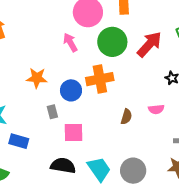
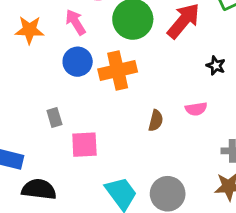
orange star: (37, 78) -> (29, 30), moved
blue circle: (71, 90) -> (78, 62), moved
black semicircle: (63, 166) -> (39, 189), moved

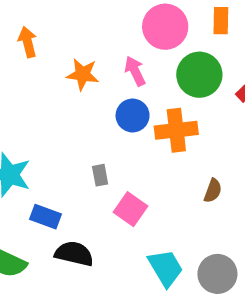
pink square: (84, 145) -> (130, 209), turned 32

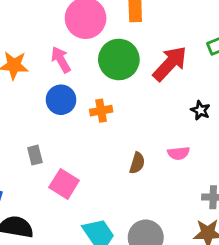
orange cross: (176, 130) -> (101, 111), size x0.6

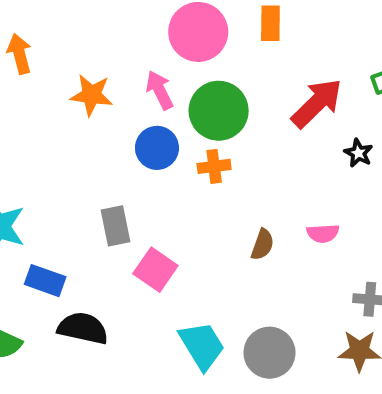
green circle: (119, 59) -> (219, 111), moved
black star: (200, 110) -> (358, 153), moved
gray rectangle: (35, 155) -> (116, 226), size x1.4

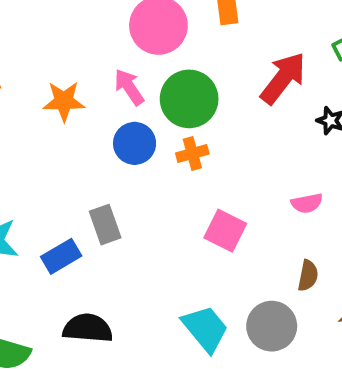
brown semicircle: (262, 245) -> (308, 276), moved
pink square: (155, 270) -> (225, 231), moved
blue rectangle: (45, 281) -> (61, 256), moved, turned -42

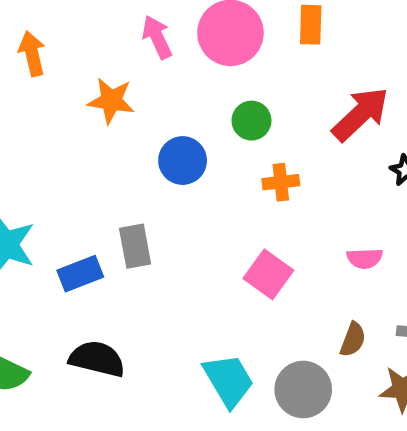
pink arrow: (129, 87) -> (157, 37), moved
green circle: (189, 99) -> (251, 121), size x0.6
orange cross: (192, 153) -> (281, 182), moved

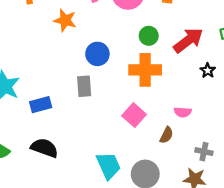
green circle: (251, 121) -> (149, 36), moved
orange cross: (281, 182) -> (145, 70), size x1.8
gray rectangle: (135, 246) -> (84, 86), moved
brown semicircle: (353, 339) -> (166, 135), moved

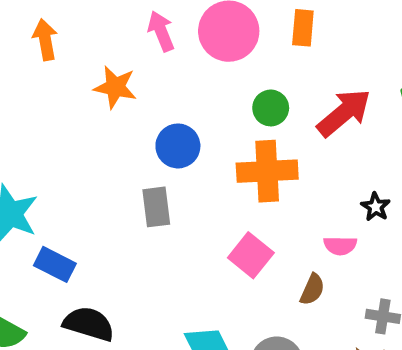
black star: (208, 71) -> (376, 207), moved
blue rectangle: (41, 105) -> (55, 264), moved, turned 45

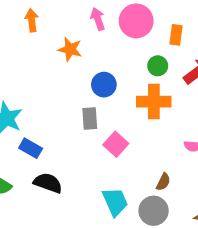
orange rectangle: (303, 28) -> (176, 35), moved
pink square: (251, 255) -> (116, 144), moved
brown semicircle: (312, 289) -> (163, 182), moved

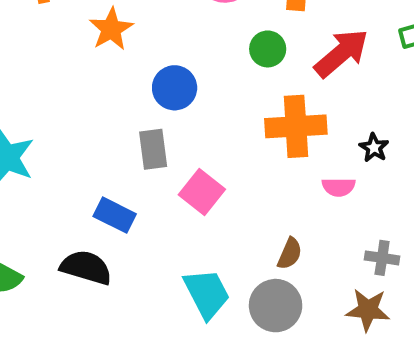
orange star: (70, 49) -> (111, 29), turned 30
orange cross: (154, 102) -> (296, 126), moved
blue rectangle: (31, 148) -> (115, 215), moved

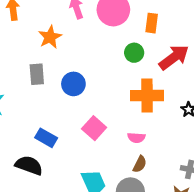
blue circle: (175, 88) -> (73, 84), moved
gray rectangle: (153, 149) -> (37, 74), moved
pink semicircle: (339, 187) -> (136, 138), moved

